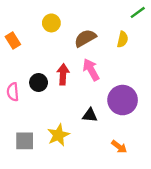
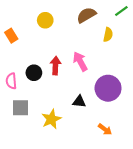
brown semicircle: (85, 38) -> (86, 15), moved
gray square: (25, 141) -> (21, 108), moved

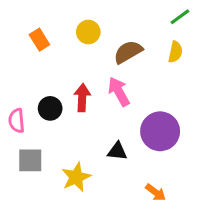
brown semicircle: (86, 15) -> (128, 52), moved
yellow circle: (45, 20) -> (88, 32), moved
yellow semicircle: (108, 35) -> (175, 52), moved
orange rectangle: (11, 36) -> (39, 40), moved

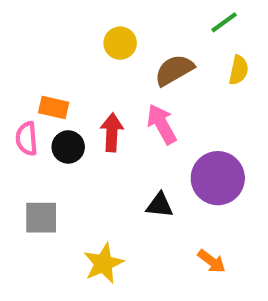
green line: (180, 17) -> (224, 22), moved
orange rectangle: (39, 40) -> (54, 107), moved, turned -45
pink semicircle: (17, 121) -> (27, 139), moved
yellow star: (76, 177) -> (104, 263), moved

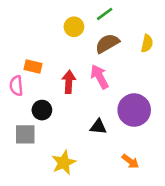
green line: (224, 22) -> (105, 14), moved
black circle: (68, 147) -> (42, 110), moved

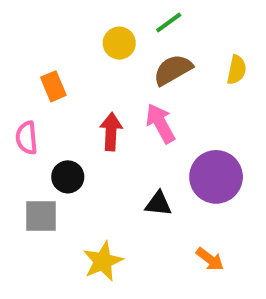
orange rectangle: (33, 66) -> (53, 86), moved, turned 54

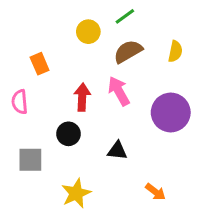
black circle: (68, 177) -> (68, 134), moved
purple circle: (216, 177) -> (171, 112), moved

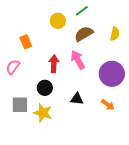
pink semicircle: (20, 102) -> (13, 67), turned 42
orange arrow: (155, 192) -> (108, 105), moved
yellow star: (76, 193) -> (43, 113), moved, turned -30

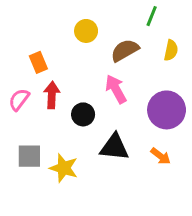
green line: (82, 11) -> (152, 16), moved, turned -32
red arrow: (54, 64) -> (52, 95), moved
black circle: (45, 88) -> (83, 114), moved
black triangle: (77, 99) -> (114, 147), size x1.5

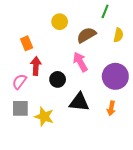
pink semicircle: (19, 100) -> (19, 81), moved
orange arrow: (161, 156) -> (111, 108), turned 64

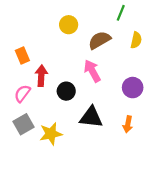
orange rectangle: (27, 43) -> (22, 56), moved
purple circle: (115, 76) -> (133, 88), size x0.7
gray square: (20, 108) -> (24, 124), turned -30
yellow star: (44, 117) -> (51, 134), turned -30

